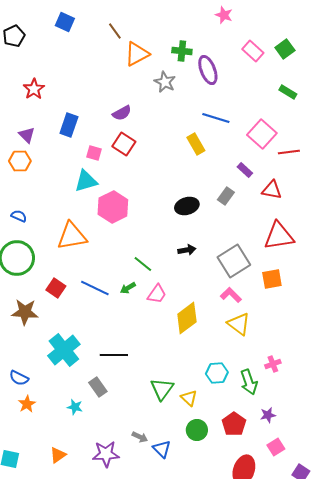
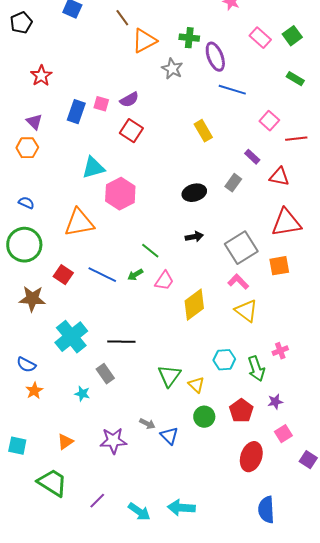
blue line: (216, 118) -> (232, 90), moved
pink square: (262, 134) -> (269, 121), size x0.7
pink square: (94, 153) -> (101, 104), moved

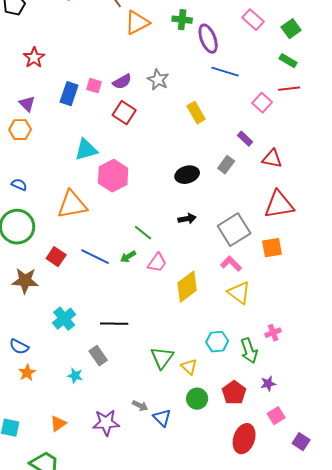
green square: (292, 36) -> (291, 29), moved
gray star: (172, 69) -> (158, 80), moved
red line: (296, 139) -> (289, 89), moved
cyan cross: (71, 337) -> (64, 319), size x0.7

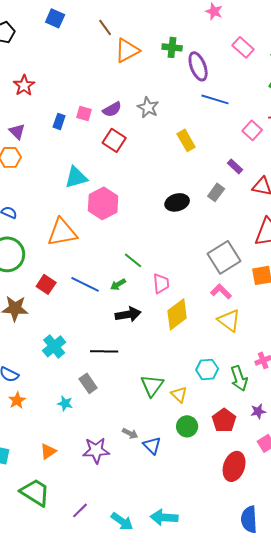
blue rectangle: (69, 94) -> (59, 121), size x0.7
black arrow: (187, 219) -> (128, 314), moved, size x1.4
pink trapezoid: (157, 263) -> (161, 283), moved, turned -40

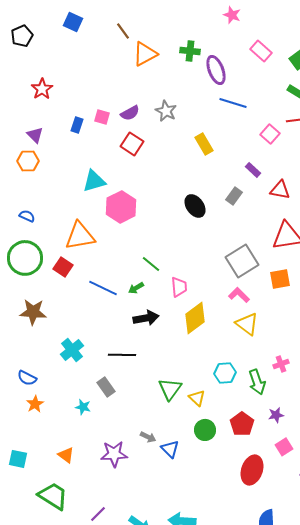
black ellipse: (177, 202) -> (195, 206), turned 70
red square: (46, 284) -> (63, 267), moved
orange triangle: (48, 451) -> (66, 455), turned -48

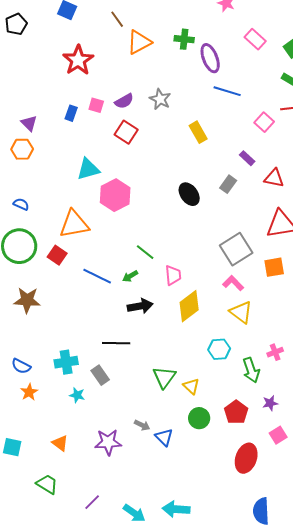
red star: (42, 89) -> (78, 60), moved, size x1.4
cyan cross: (72, 350) -> (66, 362), moved, turned 30
cyan hexagon: (225, 373) -> (219, 349), moved
green trapezoid: (53, 496) -> (47, 484), size x0.7

